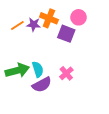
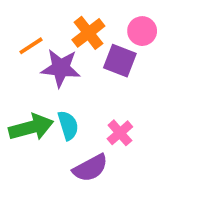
orange cross: (49, 18) -> (88, 33), turned 30
purple star: (34, 24) -> (61, 68), moved, size x1.5
purple semicircle: (42, 85) -> (90, 168), moved

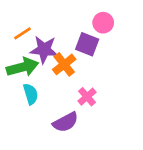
orange cross: (88, 33) -> (64, 64), moved
cyan semicircle: (68, 125) -> (31, 94), moved
green arrow: (31, 127) -> (23, 67), moved

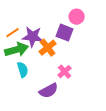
orange line: (23, 33) -> (13, 33), moved

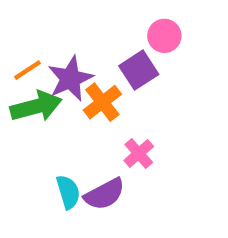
purple square: (65, 33) -> (139, 70), turned 36
purple star: (33, 37) -> (70, 79), turned -30
cyan semicircle: (23, 70) -> (68, 192), moved

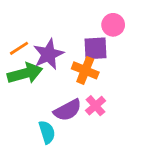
purple square: (139, 70) -> (95, 48), turned 30
orange cross: (102, 102) -> (85, 70), moved, turned -30
purple semicircle: (105, 194) -> (68, 110), moved

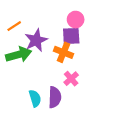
pink circle: (113, 25) -> (76, 20), moved
orange line: (19, 48) -> (14, 26), moved
purple semicircle: (68, 110) -> (55, 97), moved, turned -60

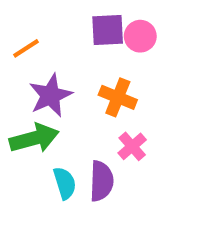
purple square: (71, 36) -> (108, 30), moved
purple star: (36, 40) -> (50, 95), moved
green arrow: (19, 55) -> (34, 138), moved

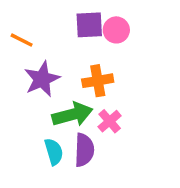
orange line: (26, 48) -> (22, 40), turned 60
orange cross: (118, 97) -> (98, 81), turned -32
green arrow: (34, 138) -> (72, 114), moved

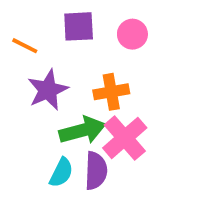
purple square: (89, 25) -> (79, 26), moved
pink cross: (110, 121) -> (125, 138), size x1.6
cyan semicircle: (54, 152) -> (61, 173), turned 44

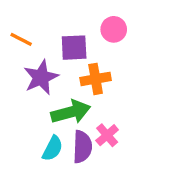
purple square: (79, 26) -> (74, 48), moved
pink cross: (125, 138) -> (107, 135), moved, size x0.6

